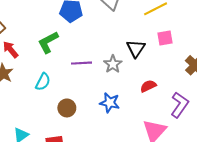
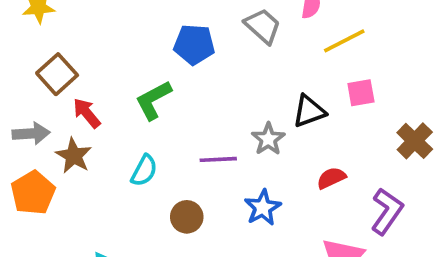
black triangle: (136, 48) -> (309, 111), turned 36
purple line: (81, 63) -> (218, 159), moved
blue star: (110, 103) -> (263, 208), turned 30

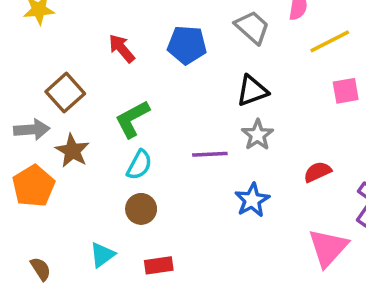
brown square: (57, 74) -> (65, 93), moved
green L-shape: (153, 100) -> (132, 119), moved
black triangle: (309, 111) -> (252, 91), moved
red arrow: (87, 113) -> (122, 48), moved
brown circle: (187, 217) -> (141, 209), moved

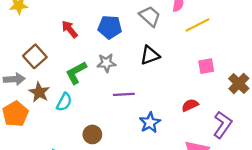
pink square: (346, 91) -> (206, 66), moved
gray star: (257, 135) -> (106, 63), moved, turned 30
cyan semicircle: (139, 165) -> (64, 102), moved
brown circle: (141, 209) -> (92, 134), moved

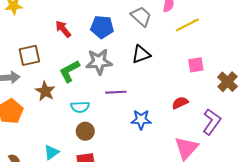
brown square: (35, 56) -> (29, 55), turned 30
gray star: (106, 63) -> (99, 62), size x1.4
brown star: (39, 92) -> (45, 91), moved
cyan semicircle: (64, 102) -> (80, 107), moved, turned 60
blue star: (150, 123) -> (141, 120), turned 30

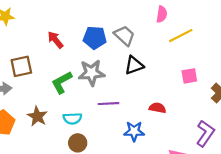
gray trapezoid: (141, 16) -> (124, 36), moved
brown star: (45, 91) -> (37, 116), moved
red semicircle: (180, 103) -> (157, 108), moved, turned 35

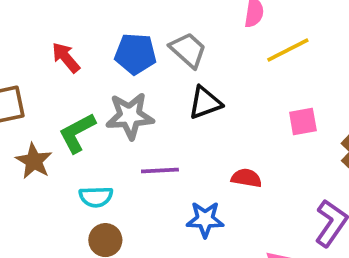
brown star: (37, 116) -> (34, 161), moved

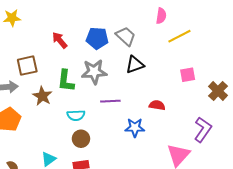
green L-shape: (77, 133) -> (66, 81), turned -55

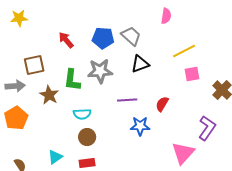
yellow line: (179, 36) -> (184, 51), moved
purple line: (110, 101) -> (127, 100), moved
red semicircle: (157, 105) -> (162, 104), turned -70

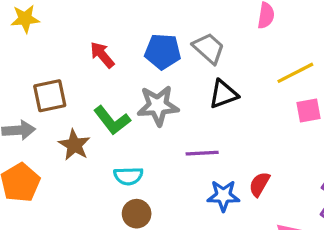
green L-shape: (72, 80) -> (112, 120), turned -45
red semicircle: (162, 104) -> (259, 184), moved

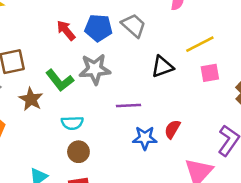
red arrow: (102, 55) -> (66, 30), moved
black triangle: (223, 94) -> (162, 67), moved

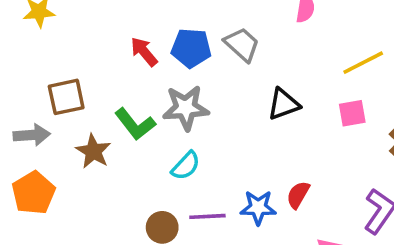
yellow line: (200, 44) -> (363, 63), moved
purple line: (129, 105) -> (207, 216), moved
cyan semicircle: (72, 123) -> (186, 166), moved, turned -45

